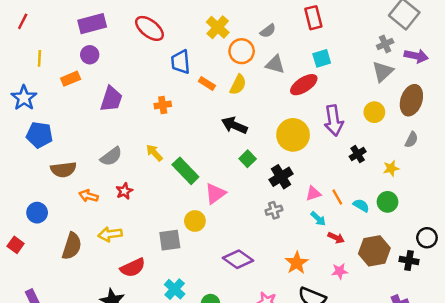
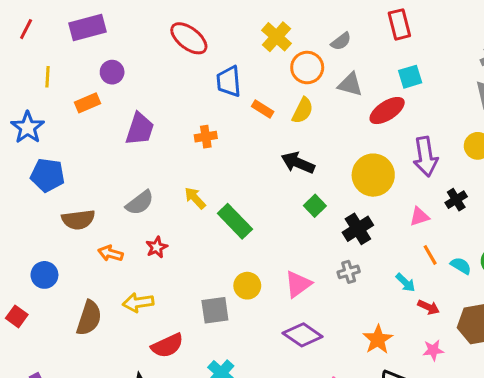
purple rectangle: (92, 24) -> (87, 28), moved
pink triangle: (215, 193) -> (298, 284), moved
pink triangle: (313, 193) -> (419, 217), moved

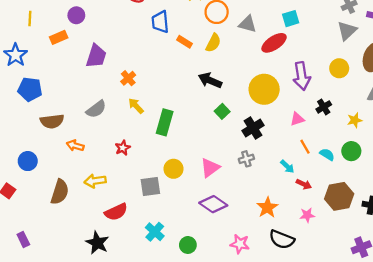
orange cross: (206, 137) -> (128, 78), moved, turned -32
green rectangle: (235, 221) -> (165, 122), turned 60
red star: (157, 247) -> (123, 148), moved

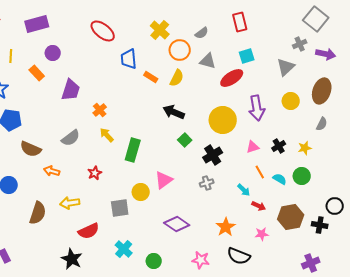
gray triangle: (347, 31) -> (286, 67), moved
orange rectangle: (59, 37) -> (37, 73), turned 70
black cross: (324, 107) -> (279, 146), moved
brown semicircle: (52, 121) -> (31, 149), turned 30
pink triangle: (210, 168) -> (164, 180), moved

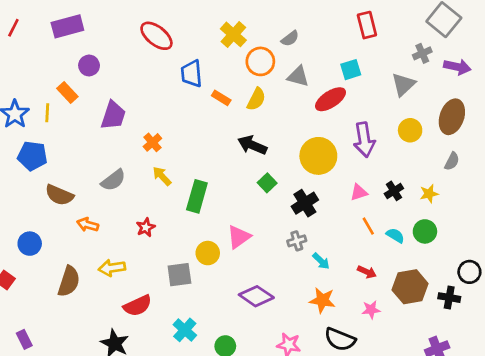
red rectangle: (240, 22) -> (367, 25), moved
yellow line: (11, 56) -> (47, 113), moved
cyan arrow: (244, 190) -> (321, 261), moved
orange star: (226, 227) -> (322, 300), turned -30

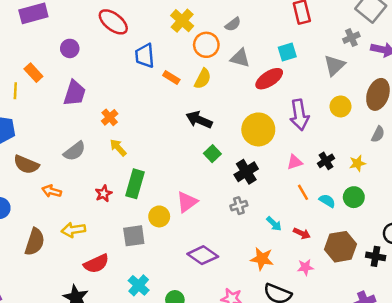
purple circle: (89, 65) -> (70, 48), moved
green rectangle: (197, 196) -> (135, 184), moved
cyan arrow: (321, 261) -> (274, 224), moved

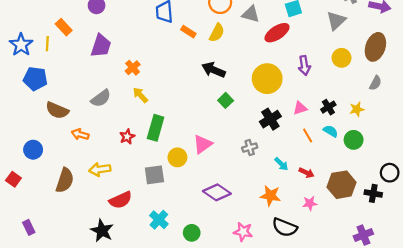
purple arrow: (299, 115) -> (304, 65), size x0.7
black cross: (246, 172) -> (270, 119), moved
cyan semicircle: (327, 201) -> (331, 131), moved

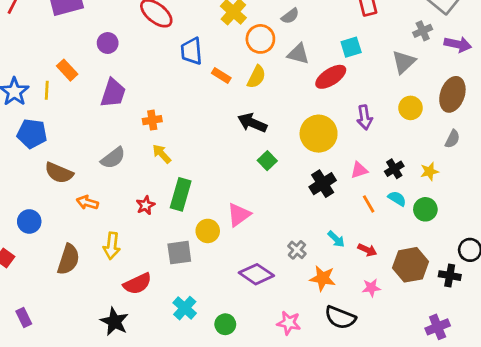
orange cross: (133, 68) -> (152, 120), turned 32
gray cross: (250, 148) -> (297, 250), moved, turned -32
yellow arrow: (100, 169) -> (112, 246), turned -75

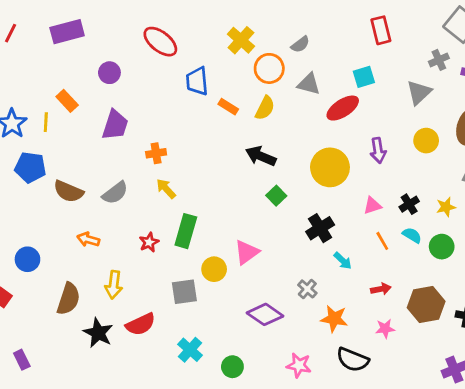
brown semicircle: (59, 173) -> (68, 191), moved
black cross: (323, 184) -> (320, 228), moved
cyan arrow: (336, 239) -> (343, 261), moved
red arrow: (367, 250) -> (381, 289), turned -36
black star: (114, 322) -> (98, 333), moved

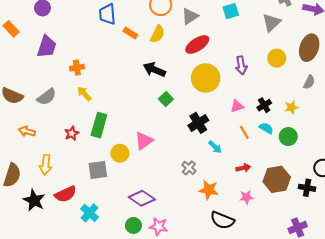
gray triangle: (309, 84) -> (190, 16), turned -48
red ellipse: (343, 108) -> (197, 45), moved
purple diamond: (265, 314) -> (142, 198), moved
cyan cross: (190, 350) -> (90, 213), moved
pink star: (299, 365) -> (159, 226), moved

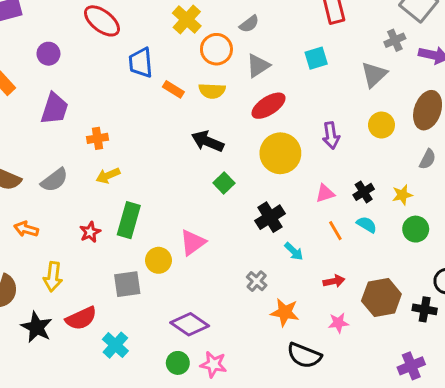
yellow semicircle: (158, 34) -> (212, 91), turned 66
yellow arrow: (84, 94) -> (108, 176), turned -70
green circle: (288, 137) -> (416, 229), moved

